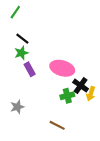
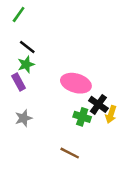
purple rectangle: (30, 69) -> (19, 82), moved
green cross: (67, 96) -> (82, 117), turned 32
gray star: (17, 107) -> (24, 118), moved

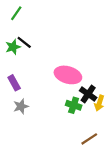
green star: (26, 64) -> (13, 47), moved
purple rectangle: (19, 82) -> (14, 83), moved
brown line: (70, 153) -> (89, 139), moved, turned -60

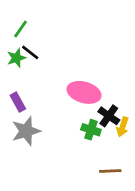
green line: (16, 13) -> (21, 29), moved
gray star: (21, 106) -> (26, 131), size x1.5
brown line: (89, 139) -> (110, 171), turned 30

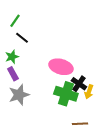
green star: (16, 58) -> (12, 57), moved
green cross: (91, 130) -> (66, 94), size x1.6

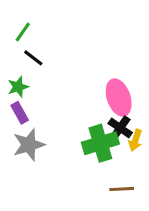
pink ellipse: (61, 67) -> (119, 98), moved, turned 55
green cross: (66, 94) -> (100, 143), turned -35

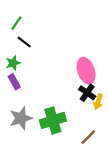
green cross: (100, 143) -> (53, 120), moved
gray star: (29, 145) -> (21, 118), moved
brown line: (122, 189) -> (88, 137), turned -42

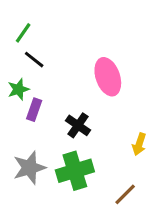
pink ellipse: (86, 71) -> (108, 77), moved
purple rectangle: (14, 82) -> (34, 110), moved, turned 48
black cross: (87, 93) -> (78, 125), moved

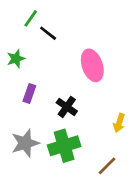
green line: (23, 33) -> (31, 18), moved
black line: (34, 60) -> (48, 33), moved
green star: (18, 89) -> (16, 59), moved

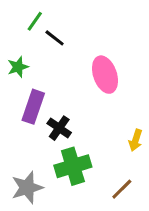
purple rectangle: (29, 94) -> (33, 107), size x1.5
black cross: (67, 107) -> (59, 128), moved
gray star: (25, 143) -> (27, 188), moved

